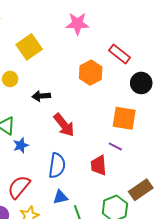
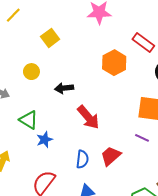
yellow square: (29, 47) -> (50, 38), size x0.7
blue semicircle: (57, 165) -> (82, 159), size x0.7
red trapezoid: (99, 165) -> (111, 156), moved, turned 55

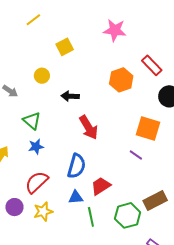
blue star: (45, 140) -> (36, 147), moved
red trapezoid: (111, 156) -> (101, 186), moved
blue semicircle: (82, 159) -> (76, 166), size x1.4

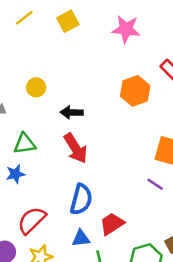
yellow square: (65, 47) -> (68, 21), moved
green triangle: (32, 121) -> (25, 144), turned -48
red arrow: (89, 127) -> (76, 148), moved
blue star: (36, 147) -> (15, 174), moved

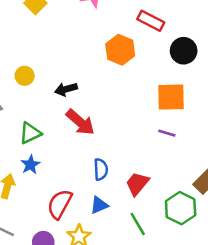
blue semicircle: (81, 199) -> (101, 169), size x0.7
blue triangle: (81, 238) -> (99, 205), moved

